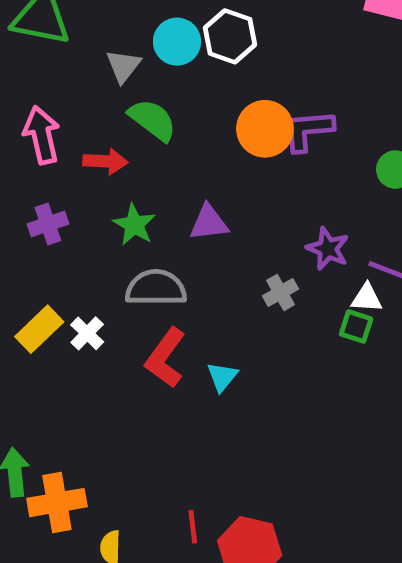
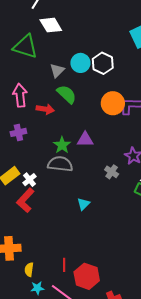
green star: (134, 225) -> (62, 145), moved
gray cross: (281, 292) -> (112, 172), turned -32
red L-shape: (165, 358) -> (25, 200), moved

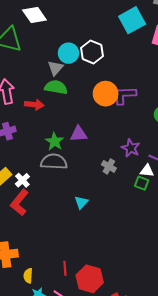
gray triangle: (57, 71) -> (55, 68), moved
green semicircle: (67, 94) -> (56, 87), turned -30

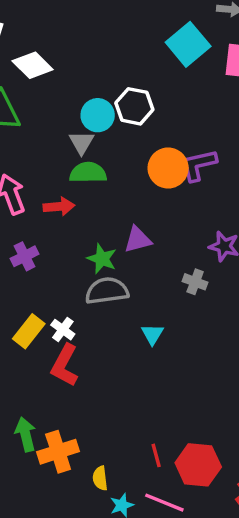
cyan triangle: (81, 202) -> (152, 334), moved

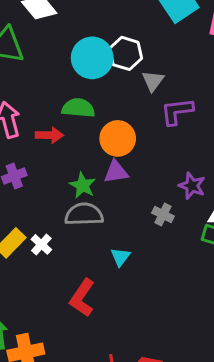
cyan circle: (98, 115) -> (92, 58), size x1.4
gray triangle: (82, 143) -> (153, 81), moved
orange circle: (168, 168) -> (118, 138), moved
red L-shape: (65, 365) -> (82, 298), moved

